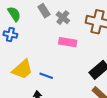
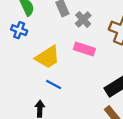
yellow trapezoid: (22, 69) -> (48, 57), moved

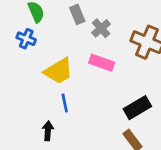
blue line: (54, 84) -> (65, 103), turned 49

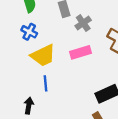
blue cross: (26, 39) -> (29, 32), moved
pink rectangle: (102, 63) -> (81, 52), turned -42

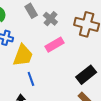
yellow trapezoid: (43, 56) -> (23, 55), turned -30

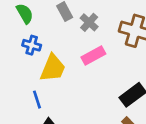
blue line: (31, 79) -> (37, 100), moved

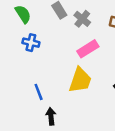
yellow trapezoid: (53, 68) -> (80, 80), moved

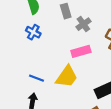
blue line: (39, 92) -> (37, 78), moved, turned -64

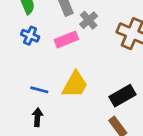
pink rectangle: (81, 51) -> (66, 40), moved

